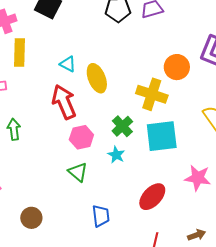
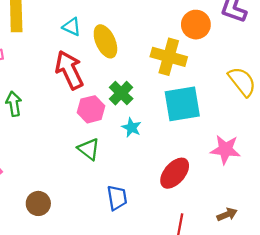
green cross: (122, 126) -> (121, 93), moved

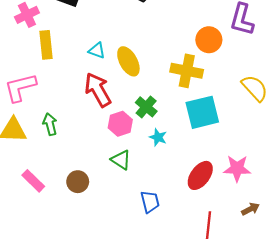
pink star: (225, 149) -> (237, 168), moved
brown circle: (38, 203) -> (78, 182), moved

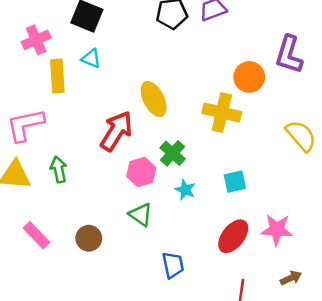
cyan triangle: (97, 51) -> (91, 59), moved
red arrow: (98, 90) -> (116, 131), turned 60
cyan square: (202, 112) -> (235, 182), moved, size x0.6

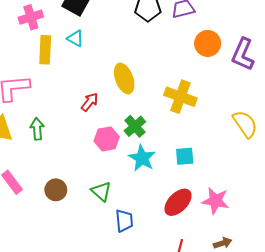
orange circle: (249, 77) -> (208, 43), moved
red arrow: (116, 131) -> (90, 102), size x0.6
cyan star: (185, 190) -> (142, 158), size x1.5
green triangle: (141, 214) -> (101, 191), moved

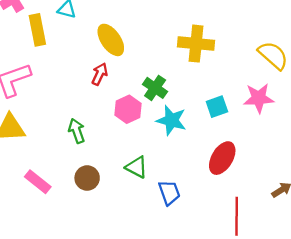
yellow ellipse: (124, 79) -> (111, 40), moved
green arrow: (37, 129) -> (77, 131), moved
pink star: (215, 201) -> (259, 98), moved

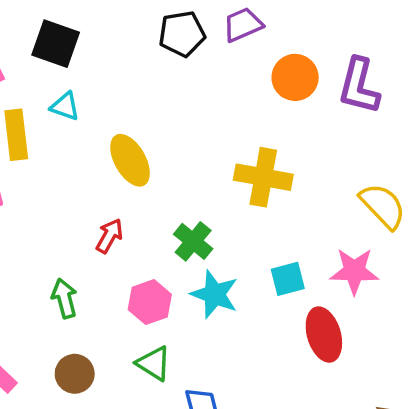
red arrow: (100, 74) -> (109, 236), moved
pink hexagon: (128, 109) -> (150, 302), moved
red ellipse: (222, 158) -> (324, 335), moved, turned -52

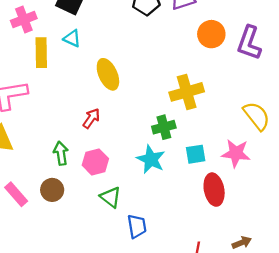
yellow cross: (263, 177) -> (187, 92), turned -32
green cross: (193, 241) -> (164, 127), moved, turned 30
pink hexagon: (150, 302) -> (95, 162), moved
brown circle: (75, 374) -> (52, 190), moved

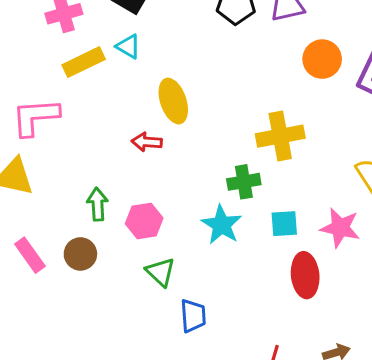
yellow rectangle: (41, 53) -> (84, 62), turned 60
red arrow: (91, 118) -> (147, 142), moved, turned -126

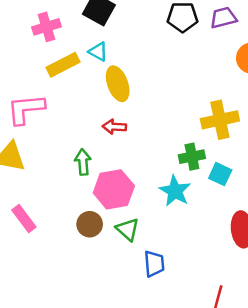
yellow ellipse: (173, 101) -> (118, 84), moved
green arrow: (97, 204) -> (83, 162), moved
pink hexagon: (144, 221) -> (114, 189), size x1.4
cyan square: (284, 224) -> (220, 174), moved, turned 30
brown circle: (80, 254) -> (90, 224), moved

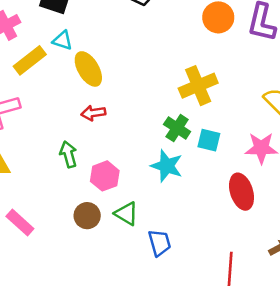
green cross: (192, 157) -> (177, 128), turned -35
pink hexagon: (114, 189) -> (105, 176), size x0.7

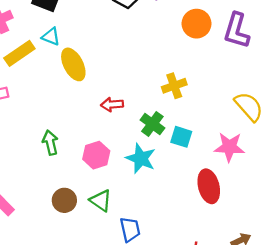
yellow cross: (198, 86) -> (174, 86), size x0.7
red arrow: (93, 113) -> (112, 104), moved
pink hexagon: (105, 176) -> (96, 155), moved

